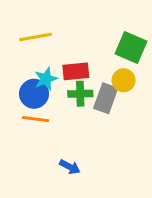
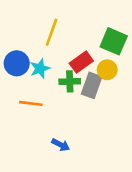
yellow line: (36, 37) -> (52, 32), moved, turned -60
red rectangle: (76, 71) -> (81, 62), moved, turned -30
blue circle: (34, 94) -> (17, 63), moved

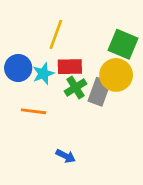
red rectangle: (81, 62) -> (70, 67), moved, turned 35
yellow circle: (107, 70) -> (116, 75), size x1.5
green cross: (70, 81) -> (75, 88), turned -30

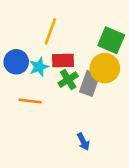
blue arrow: (66, 156) -> (83, 142), moved, turned 36

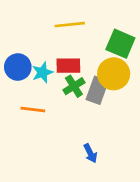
yellow line: (50, 31) -> (70, 25), moved, turned 64

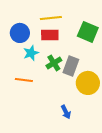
red rectangle: (68, 66) -> (50, 35), moved
blue circle: (18, 67) -> (20, 33), moved
yellow circle: (114, 74) -> (88, 83), moved

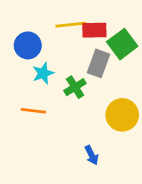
green square: (88, 32) -> (122, 44), turned 30
red rectangle: (50, 35) -> (94, 30), moved
gray rectangle: (71, 66) -> (99, 63), moved

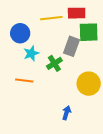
red rectangle: (94, 30) -> (77, 13), moved
green square: (122, 44) -> (89, 32), turned 35
blue arrow: (92, 155) -> (66, 113), turned -136

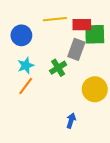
red rectangle: (77, 13) -> (82, 25), moved
cyan star: (31, 53) -> (26, 66), moved
orange line: (24, 81) -> (26, 86), turned -60

